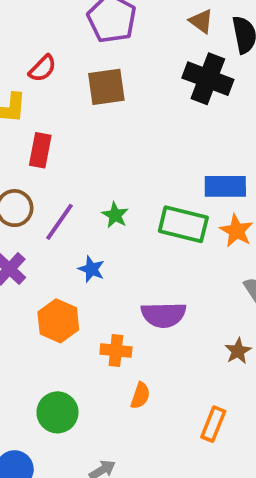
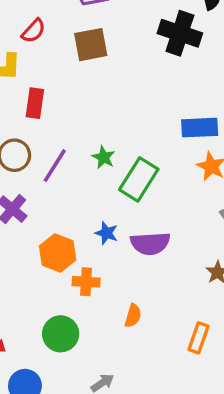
green rectangle: (183, 224) -> (139, 179), moved, turned -69
blue star: (91, 269) -> (107, 233), moved
orange cross: (116, 351) -> (86, 282), moved

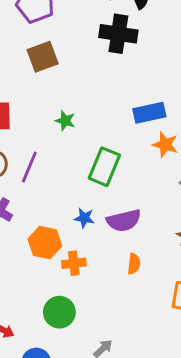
green star: (104, 157) -> (65, 121), moved
orange semicircle: (133, 316) -> (134, 264), moved

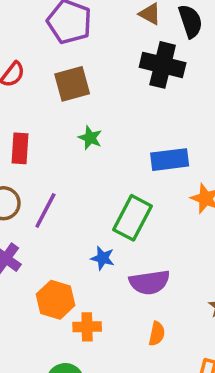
blue rectangle: (149, 113) -> (170, 160), moved
green star: (65, 121) -> (90, 138), moved
blue star: (84, 218) -> (103, 258), moved

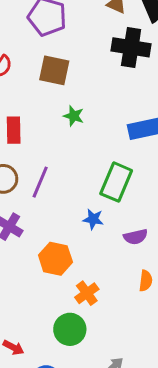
brown square: (72, 84) -> (54, 70), turned 32
purple semicircle: (149, 282) -> (136, 237), size x0.7
orange cross: (87, 327) -> (87, 293), moved, turned -30

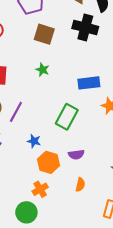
brown square: (54, 70) -> (44, 34), moved
blue star: (93, 219) -> (34, 141), moved
orange hexagon: (55, 259) -> (48, 162), moved

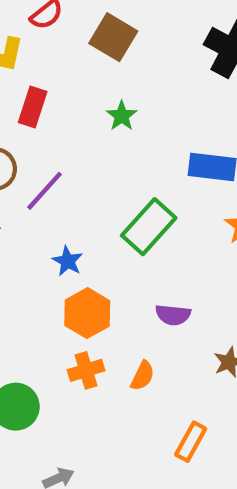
brown square: (44, 34) -> (113, 37), moved
purple semicircle: (76, 155) -> (173, 315), moved
orange cross: (40, 189) -> (86, 370), moved

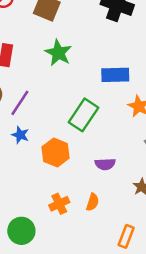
green star: (122, 116) -> (58, 53), size x1.5
blue star: (68, 261) -> (20, 135), moved
orange hexagon: (87, 313) -> (56, 152), moved

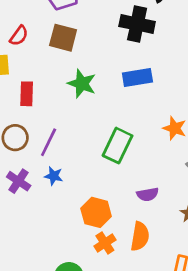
blue rectangle: (115, 75) -> (137, 77), moved
orange hexagon: (56, 152) -> (96, 212), moved
orange semicircle: (93, 202) -> (140, 236), size x1.5

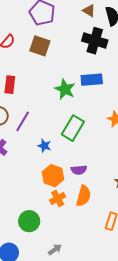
green star: (82, 84) -> (65, 89), moved
blue star: (54, 176) -> (44, 146), moved
purple semicircle: (148, 194) -> (79, 170), moved

